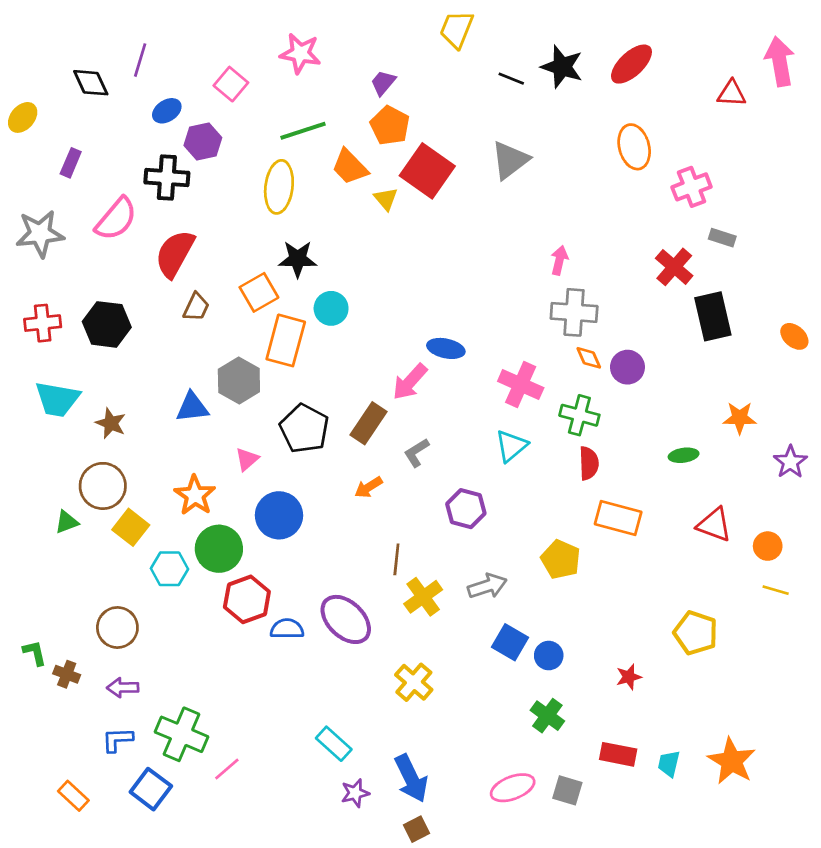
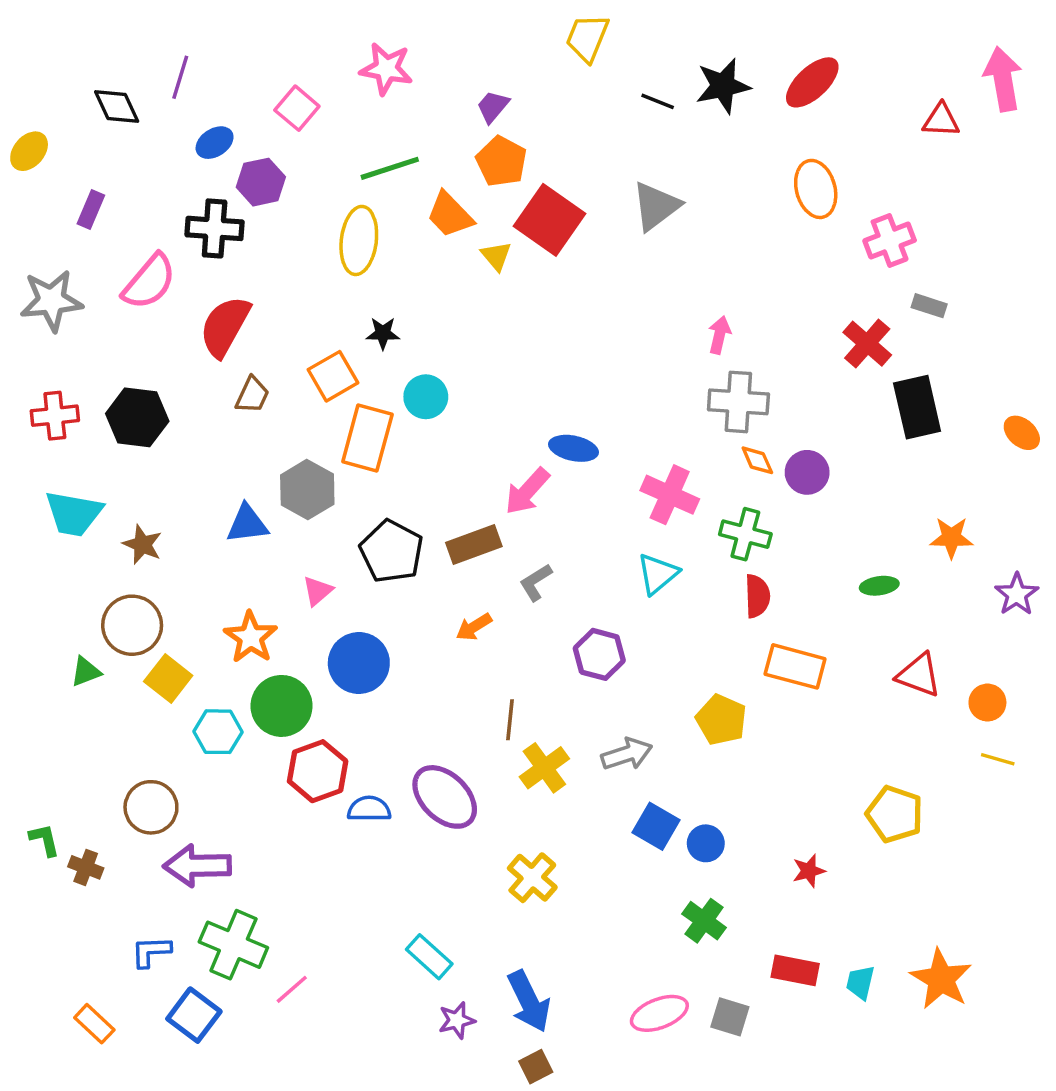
black star: (562, 67) -> (723, 86), turned -30
black star: (298, 259) -> (383, 333), size x0.7
brown rectangle: (368, 423) -> (474, 544), turned 36
purple arrow: (123, 688) -> (197, 866), moved, size x1.6

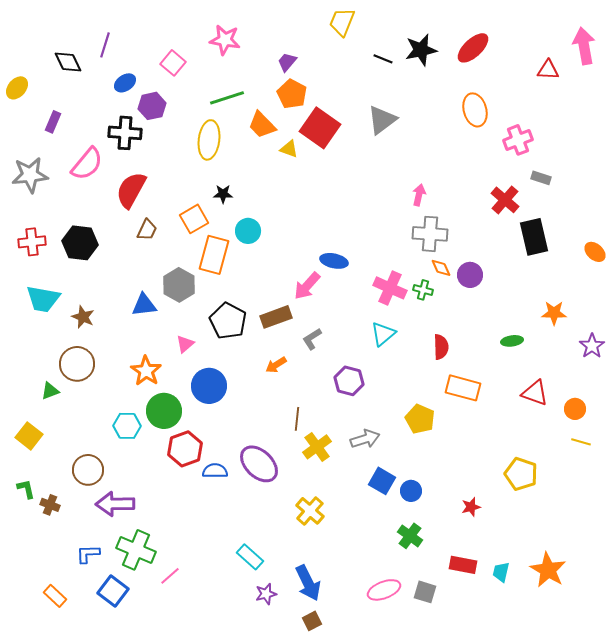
yellow triangle: (496, 256) -> (289, 149), turned -30
green cross: (745, 534) -> (423, 290), moved, size x0.7
yellow square: (168, 678) -> (29, 436), moved

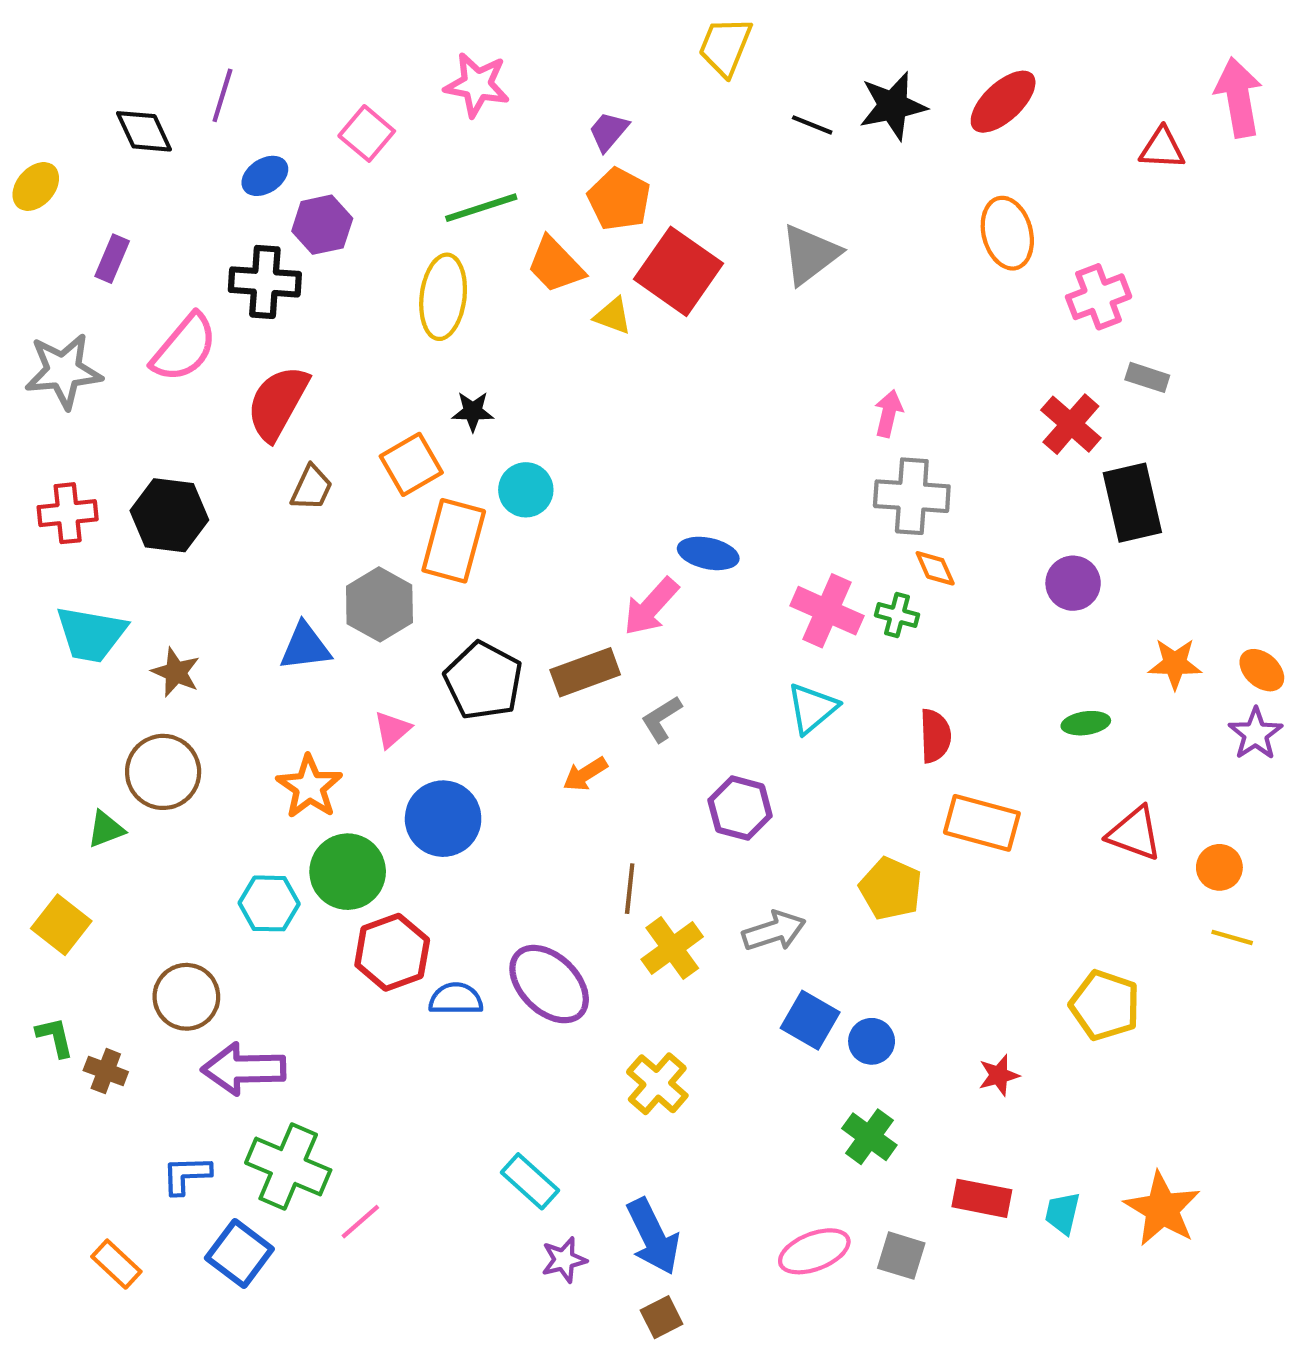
orange ellipse: (595, 252) -> (1262, 670), moved
purple circle: (470, 275) -> (1073, 583), moved

